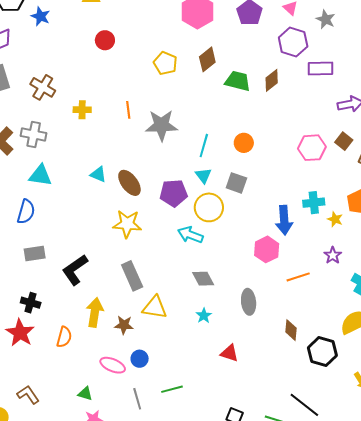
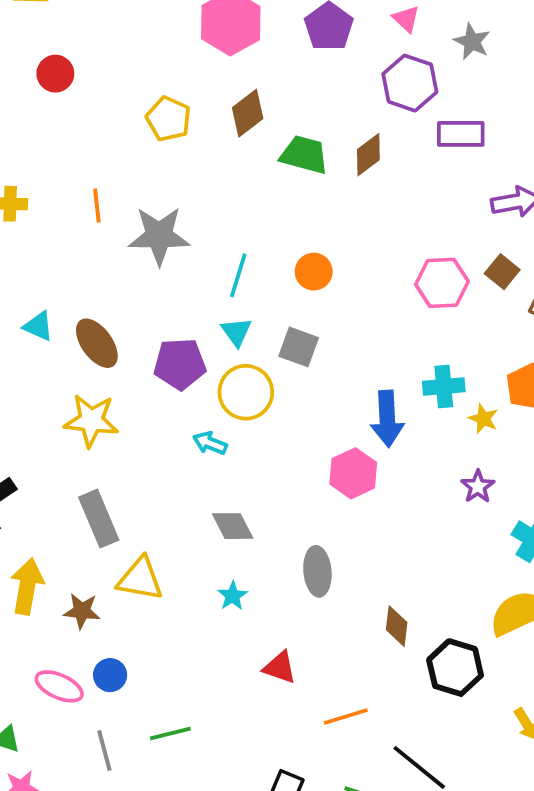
cyan arrow: (190, 235) -> (210, 443), size x0.7
orange line: (298, 277) -> (346, 717), moved

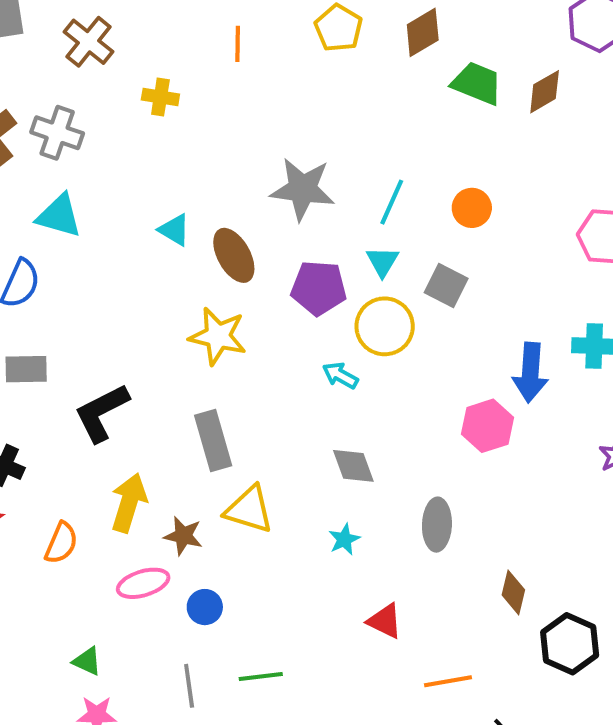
orange line: (97, 206) -> (238, 44), moved
gray star: (159, 236) -> (303, 189), moved
pink ellipse: (59, 686) -> (143, 583), moved, turned -48

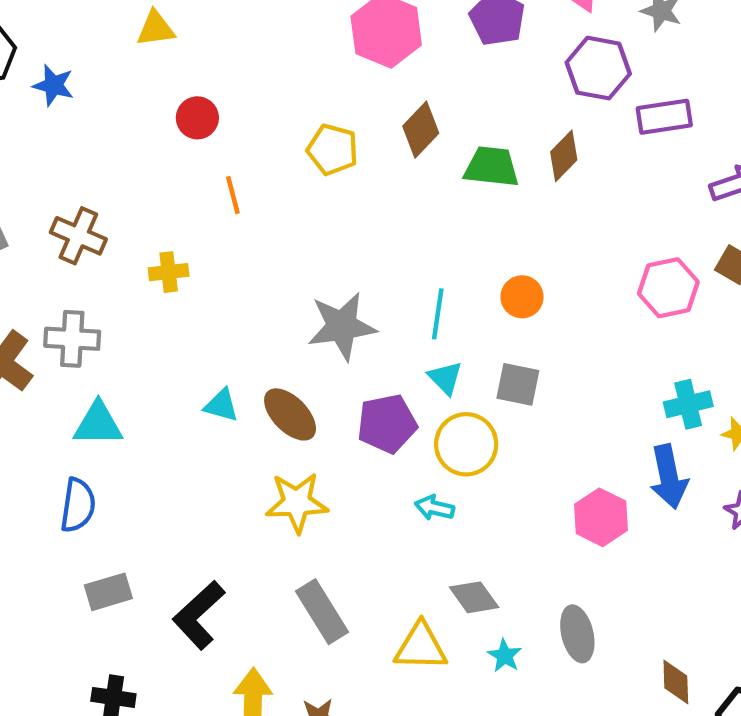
blue arrow: (530, 372) -> (669, 477), moved
yellow triangle: (249, 510) -> (421, 647), moved
cyan star: (344, 539) -> (505, 656), moved

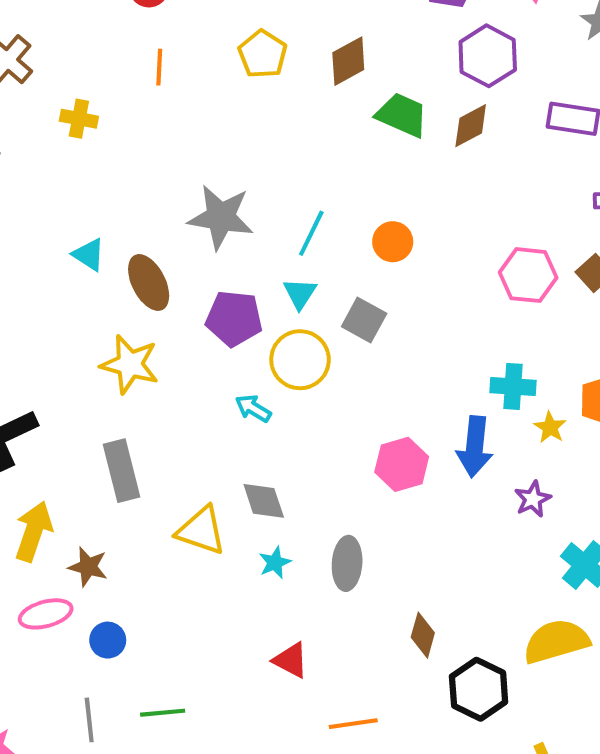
purple hexagon: (598, 68) -> (488, 56), moved

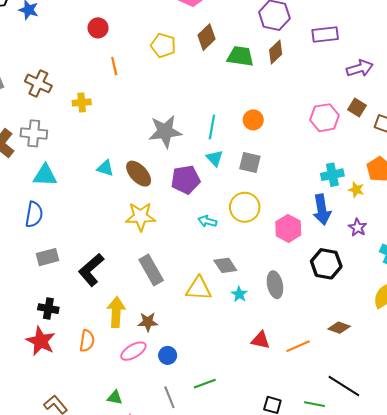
yellow circle: (300, 360) -> (245, 207), moved
brown diamond: (423, 635) -> (339, 328), moved, turned -70
black hexagon: (479, 689) -> (326, 264), moved
orange line: (353, 724) -> (298, 346), moved

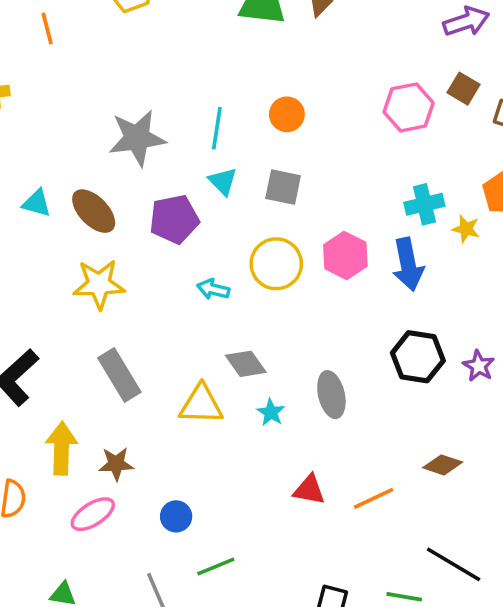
purple star: (358, 227) -> (479, 366), moved
pink hexagon: (288, 228) -> (345, 255), moved
blue circle: (168, 355) -> (176, 516), moved

